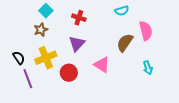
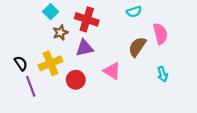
red cross: (79, 18) -> (87, 19), size x1.5
brown star: (41, 30) -> (60, 33), moved
purple triangle: (77, 44) -> (85, 48), turned 36

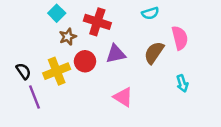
purple triangle: (85, 48) -> (116, 54), moved
pink triangle: (112, 71) -> (123, 97), moved
red circle: (76, 80) -> (85, 61), moved

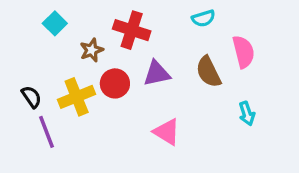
cyan square: (57, 13) -> (55, 23), moved
brown semicircle: (154, 53) -> (208, 72), turned -60

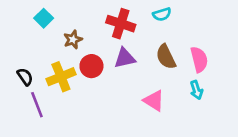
red cross: (132, 30) -> (121, 24), moved
pink semicircle: (243, 52) -> (199, 59), moved
pink triangle: (167, 132) -> (154, 101), moved

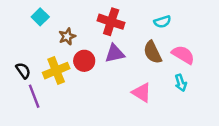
cyan semicircle: (162, 14) -> (162, 22), moved
pink semicircle: (199, 59) -> (183, 55), turned -45

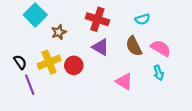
cyan square: (40, 17) -> (35, 15), size x1.5
purple triangle: (115, 53) -> (101, 47), turned 42
red circle: (84, 61) -> (74, 65), moved

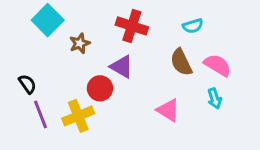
purple triangle: (101, 47) -> (122, 67), moved
yellow cross: (49, 62) -> (78, 116), moved

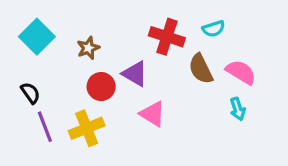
cyan square: (48, 20) -> (37, 37), moved
red cross: (132, 26) -> (167, 37), moved
red circle: (100, 88) -> (101, 87), moved
pink triangle: (168, 110) -> (152, 114), moved

